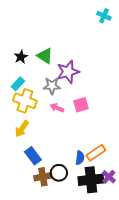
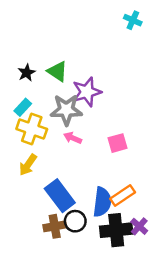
gray star: (52, 86) -> (66, 110), size x1.4
pink square: (81, 105) -> (117, 143), moved
blue rectangle: (33, 156) -> (60, 196), moved, size x1.4
blue semicircle: (80, 158) -> (102, 202), size x1.6

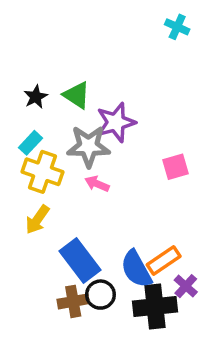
pink square: (117, 143) -> (175, 167), moved
blue semicircle: (102, 202) -> (136, 269), turned 144
purple cross: (139, 226) -> (186, 286), moved

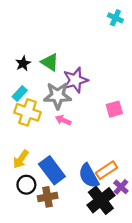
yellow arrow: (37, 220) -> (21, 159), moved
black circle: (100, 295) -> (26, 185), moved
black cross: (155, 307) -> (101, 200), turned -32

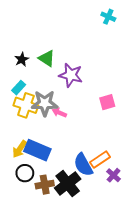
purple star: (75, 80) -> (71, 75), turned 30
gray star: (58, 96) -> (45, 103), moved
blue rectangle: (52, 170) -> (37, 150), moved, turned -30
black cross: (101, 200) -> (68, 184), moved

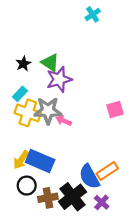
cyan cross: (108, 17) -> (93, 14), moved, turned 32
purple star: (71, 75) -> (59, 79), moved, turned -30
purple cross: (114, 175) -> (102, 202), moved

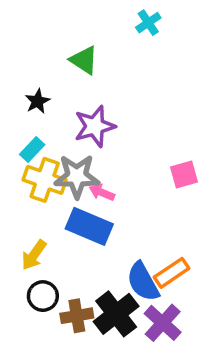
green triangle: (50, 63) -> (84, 60), moved
blue rectangle: (40, 161) -> (89, 226), moved
purple cross: (102, 202) -> (163, 323), size x1.5

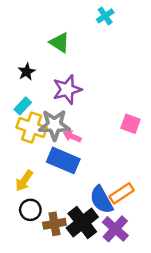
pink square: (184, 175) -> (130, 124), turned 36

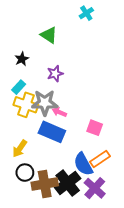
purple star: (67, 89) -> (55, 74), size x0.7
pink square: (130, 124) -> (95, 128), moved
brown cross: (54, 224) -> (45, 184), size x1.4

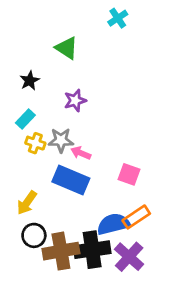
gray star: (45, 103) -> (61, 140), size x0.7
yellow cross: (26, 105) -> (35, 143), size x0.6
blue semicircle: (83, 164) -> (113, 224), turned 105
black cross: (68, 183) -> (92, 250), turned 30

